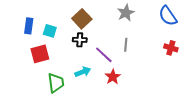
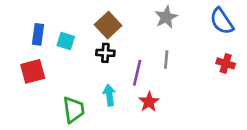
red square: (40, 54) -> (33, 71), moved
purple line: (104, 55) -> (137, 73), turned 60
cyan arrow: (83, 72) -> (109, 95), turned -77

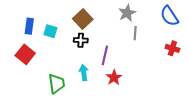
gray line: (166, 59) -> (135, 33), moved
red square: (33, 71) -> (25, 54), turned -36

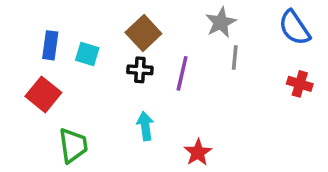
purple line: (105, 55) -> (182, 73), moved
red star: (114, 78) -> (198, 152), moved
green trapezoid: (56, 84) -> (73, 145), moved

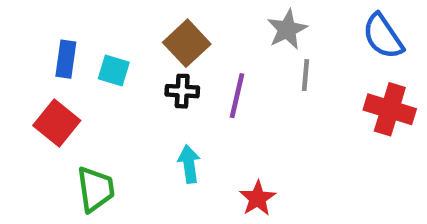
red cross: (300, 84) -> (390, 109), size x1.5

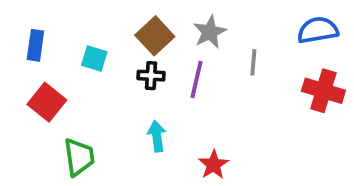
gray star: (287, 29) -> (210, 32), moved
blue semicircle: (383, 36) -> (318, 30), turned 114
blue rectangle: (66, 59) -> (35, 45), moved

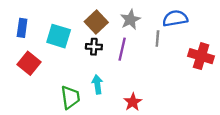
blue semicircle: (318, 30) -> (175, 18), moved
cyan square: (94, 59) -> (59, 36), size x1.5
green trapezoid: (79, 157) -> (70, 97), moved

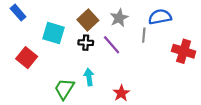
blue rectangle: (22, 28) -> (18, 13), moved, turned -49
purple line: (122, 49) -> (112, 45), turned -54
green trapezoid: (70, 97) -> (64, 89), turned -140

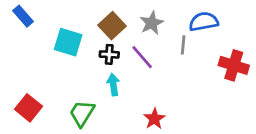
red square: (27, 58) -> (29, 108), moved
cyan arrow: (89, 77) -> (113, 85), moved

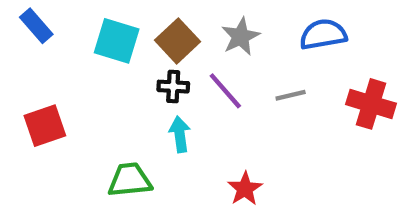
cyan square: (68, 42) -> (117, 41), moved
gray line: (183, 45) -> (291, 95), moved, turned 72
red square: (29, 108) -> (45, 126), moved, turned 32
green trapezoid: (82, 113) -> (130, 180), turned 52

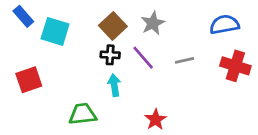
blue semicircle: (323, 34) -> (224, 25), moved
cyan square: (117, 41) -> (55, 31), moved

